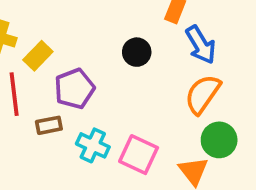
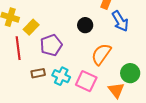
orange semicircle: (203, 94) -> (101, 54), moved
brown rectangle: (49, 125) -> (38, 73), moved

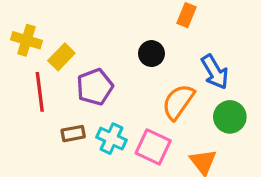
blue arrow: (120, 21) -> (215, 72), moved
green circle: (130, 73) -> (230, 117), moved

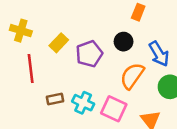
black circle: (151, 54) -> (124, 42), moved
yellow rectangle: (61, 57) -> (59, 43), moved
purple pentagon: (95, 87) -> (89, 54), moved

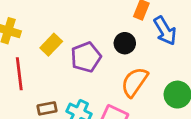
blue arrow: (159, 54) -> (165, 31), moved

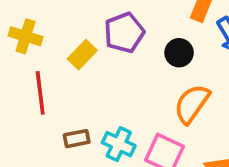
purple pentagon: (86, 57) -> (124, 33), moved

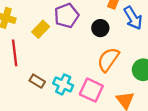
brown rectangle: (77, 139) -> (37, 81), turned 42

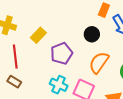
purple pentagon: (67, 16) -> (62, 53), moved
brown rectangle: (37, 81) -> (14, 82), moved

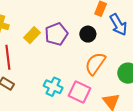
purple pentagon: (62, 53) -> (56, 34), moved

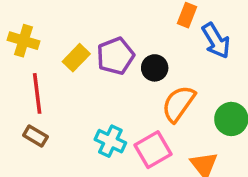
black circle: (88, 34) -> (155, 68), moved
pink square: (79, 92) -> (153, 150), turned 35

